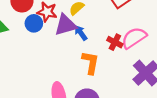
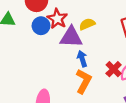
blue arrow: (81, 33) -> (82, 59), moved

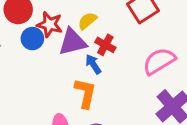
red cross: (114, 69) -> (105, 45), moved
orange L-shape: (84, 81) -> (85, 93), moved

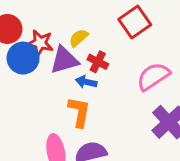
blue circle: (32, 39) -> (23, 58), size x1.4
blue arrow: (93, 64) -> (86, 82), turned -42

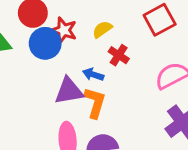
purple triangle: (64, 60) -> (69, 91), moved
blue arrow: (86, 82) -> (93, 75), moved

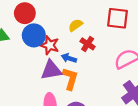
red square: (160, 20) -> (117, 18), turned 35
red star: (64, 30) -> (50, 45), moved

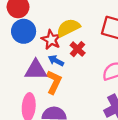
yellow semicircle: (76, 25) -> (68, 28), size x1.5
red star: (50, 45) -> (51, 40), moved

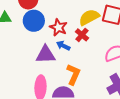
yellow semicircle: (68, 28) -> (89, 17), moved
orange L-shape: (54, 82) -> (73, 74), moved

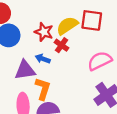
red star: (58, 27) -> (44, 32), moved
orange L-shape: (73, 74) -> (43, 89), moved

